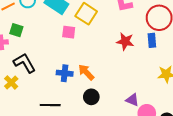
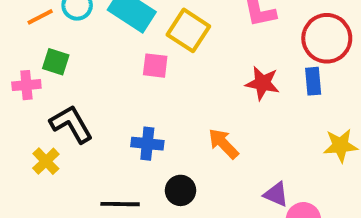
orange arrow: (86, 72) -> (223, 144), moved
black circle: (91, 97) -> (180, 190), moved

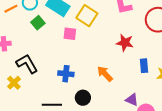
green square: (56, 62) -> (38, 23), moved, turned 32
blue rectangle: (313, 81) -> (144, 66), moved

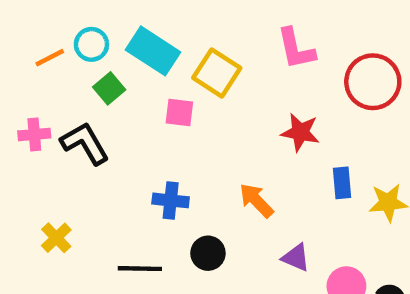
black L-shape: (27, 64) -> (85, 143), moved
yellow cross: (14, 83) -> (56, 238), moved
purple triangle: (132, 100) -> (296, 258), moved

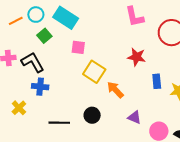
yellow square: (217, 73) -> (94, 72), moved
blue cross: (171, 200) -> (40, 87), moved

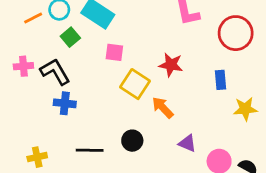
red star: (137, 57) -> (171, 65), moved
blue rectangle: (157, 81) -> (220, 80), moved
yellow cross: (19, 108) -> (37, 157), moved, turned 32

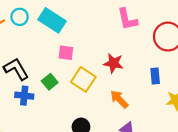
green square: (70, 37) -> (50, 82), moved
orange arrow: (163, 107) -> (119, 99), moved

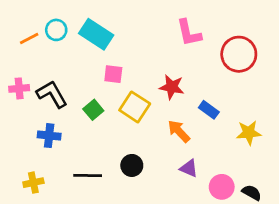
blue rectangle: (155, 76) -> (209, 110), moved, turned -49
blue cross: (24, 96) -> (49, 136), moved

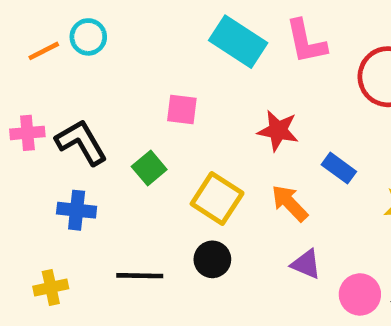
cyan rectangle: (96, 34) -> (238, 42), moved
yellow square: (135, 107) -> (217, 198), moved

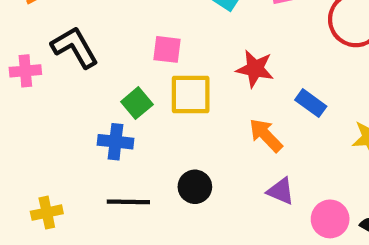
black L-shape: (81, 142) -> (75, 47), moved
yellow square: (217, 198) -> (191, 94), moved, turned -33
blue cross: (77, 210) -> (115, 142), moved

